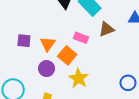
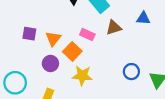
yellow star: (79, 78) -> (82, 76), turned -30
blue circle: (128, 83) -> (131, 72), moved

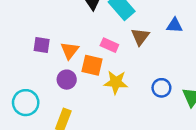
brown triangle: (114, 28) -> (140, 37), turned -35
orange square: (72, 51) -> (92, 65), turned -30
yellow star: (82, 76) -> (116, 82), moved

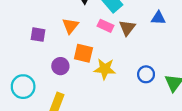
pink rectangle: (109, 45) -> (106, 26), moved
orange triangle: (70, 50) -> (70, 26), moved

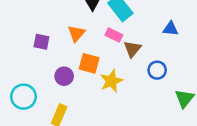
brown triangle: (127, 28) -> (132, 49), moved
yellow star: (105, 69) -> (111, 81), turned -30
blue circle: (146, 74) -> (157, 70), moved

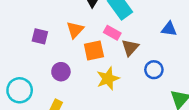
orange square: (89, 63) -> (94, 51), moved, turned -30

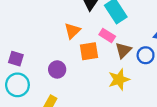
purple square: (40, 36) -> (16, 59), moved
blue circle: (154, 70) -> (146, 55), moved
yellow star: (108, 79) -> (119, 79), moved

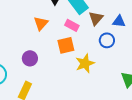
brown triangle: (123, 50) -> (96, 18), moved
orange square: (89, 51) -> (66, 45), moved

